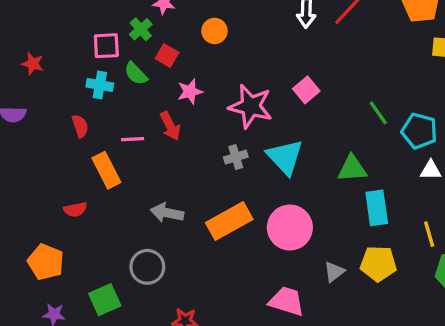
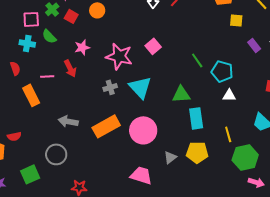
red square: (167, 56) -> (71, 16), moved
red semicircle: (75, 210) -> (14, 136), moved

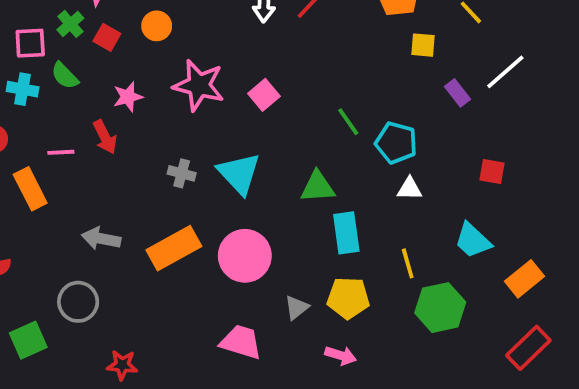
pink star: (119, 56) -> (199, 85), moved
gray cross: (110, 87) -> (182, 173), turned 32
pink arrow: (256, 182) -> (341, 355), moved

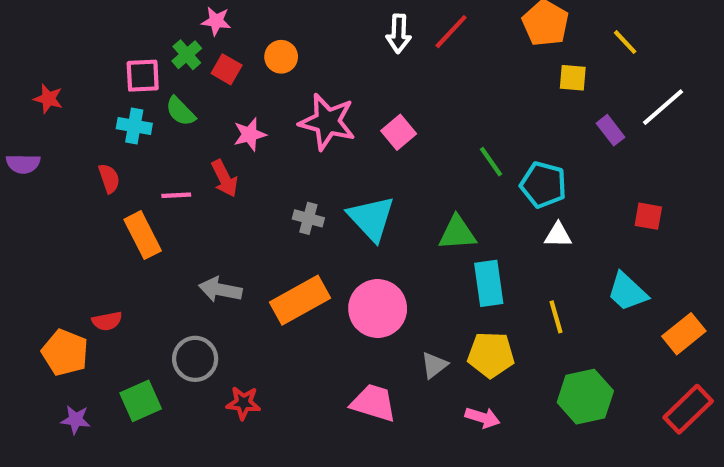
green hexagon: (440, 308) -> (585, 397), moved
red star: (122, 365) -> (243, 403), moved

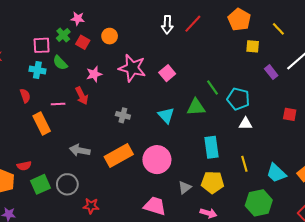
cyan triangle: (371, 218) -> (166, 115), moved, size x0.7
green triangle: (457, 233) -> (196, 107), moved
cyan trapezoid: (627, 292) -> (276, 173), moved
green square: (141, 401) -> (41, 184), moved

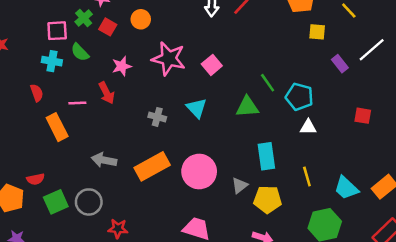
cyan triangle: (166, 115) -> (197, 108), moved
gray triangle: (185, 187) -> (240, 185), moved

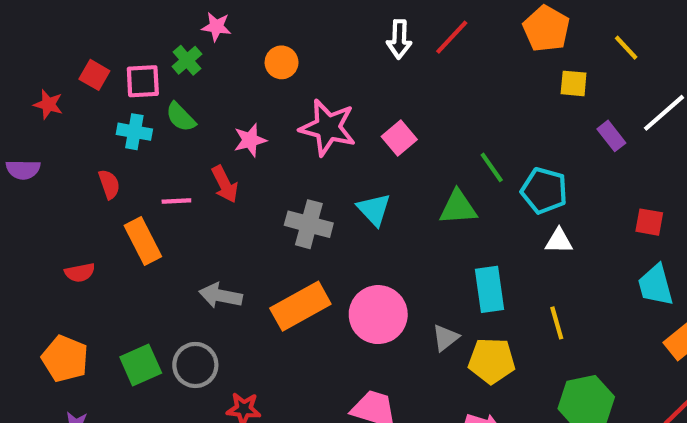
red square: (108, 27) -> (94, 75), moved
gray cross: (157, 117) -> (309, 224), size x1.5
red semicircle: (35, 179) -> (80, 273), moved
cyan trapezoid: (346, 188) -> (656, 285), moved, turned 32

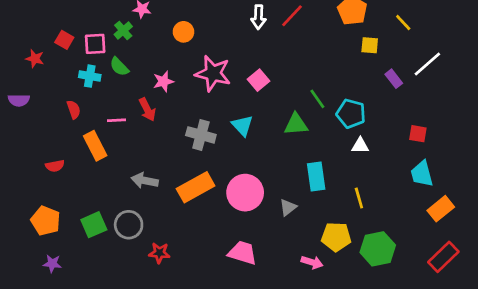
yellow pentagon: (492, 361) -> (336, 237), moved

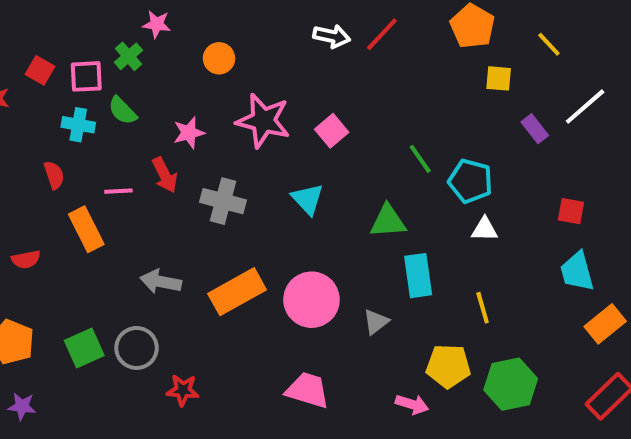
white arrow: (259, 17) -> (332, 36), turned -80
green triangle: (296, 124) -> (388, 221), moved
gray cross: (201, 135) -> (223, 201), moved

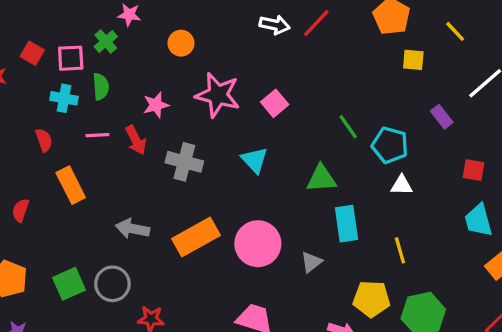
green semicircle: (122, 111) -> (101, 87), turned -140
purple rectangle: (535, 129) -> (442, 117), moved
pink line: (118, 191) -> (97, 135), moved
red semicircle: (26, 259) -> (21, 210), turned 120

